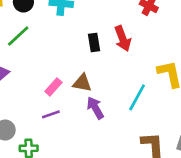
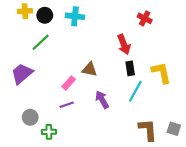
black rectangle: (94, 42) -> (130, 68), moved
brown triangle: (82, 83) -> (90, 69), moved

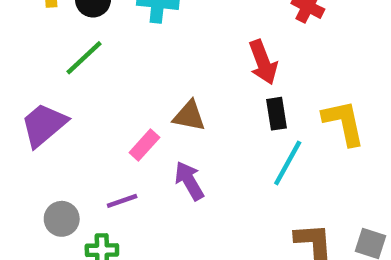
purple arrow: (102, 100) -> (189, 181), moved
purple line: (67, 105) -> (122, 201), moved

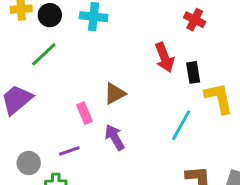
black rectangle: (276, 114) -> (193, 72), moved
brown triangle: (189, 116) -> (115, 94), turned -40
pink rectangle: (144, 145) -> (85, 113), turned -65

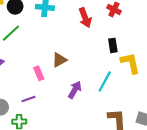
red arrow: (164, 57) -> (85, 18), moved
purple arrow: (115, 137) -> (75, 90), moved, turned 60

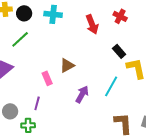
black rectangle: (113, 45) -> (119, 51), turned -32
purple line: (28, 99) -> (37, 103), turned -56

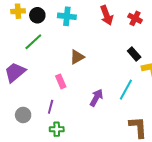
red arrow: (92, 24) -> (107, 15), moved
brown triangle: (67, 65) -> (77, 57), moved
green cross: (28, 125) -> (57, 129), moved

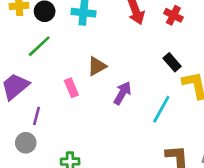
pink rectangle: (61, 81) -> (71, 88), moved
purple arrow: (96, 98) -> (122, 93), moved
purple line: (51, 107) -> (37, 116), moved

